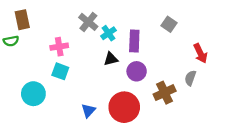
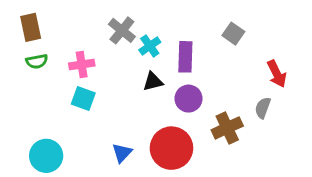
green semicircle: (11, 41) -> (37, 61), moved
cyan circle: (33, 94) -> (46, 156), moved

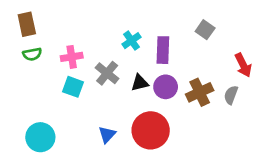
gray cross: (122, 30) -> (107, 73), moved
black triangle: (153, 82) -> (140, 83), moved
brown cross: (227, 128) -> (200, 92), moved

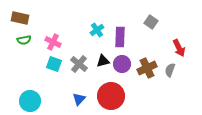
brown rectangle: (27, 24) -> (20, 18), turned -66
pink cross: (72, 57) -> (53, 42), turned 35
gray cross: (107, 73) -> (79, 64), moved

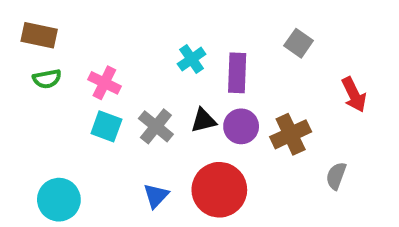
gray semicircle: (170, 70) -> (336, 176), moved

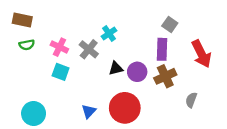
purple rectangle: (237, 73) -> (162, 49), moved
red arrow: (354, 95) -> (201, 54), size x1.4
gray cross: (156, 126) -> (89, 49), moved

